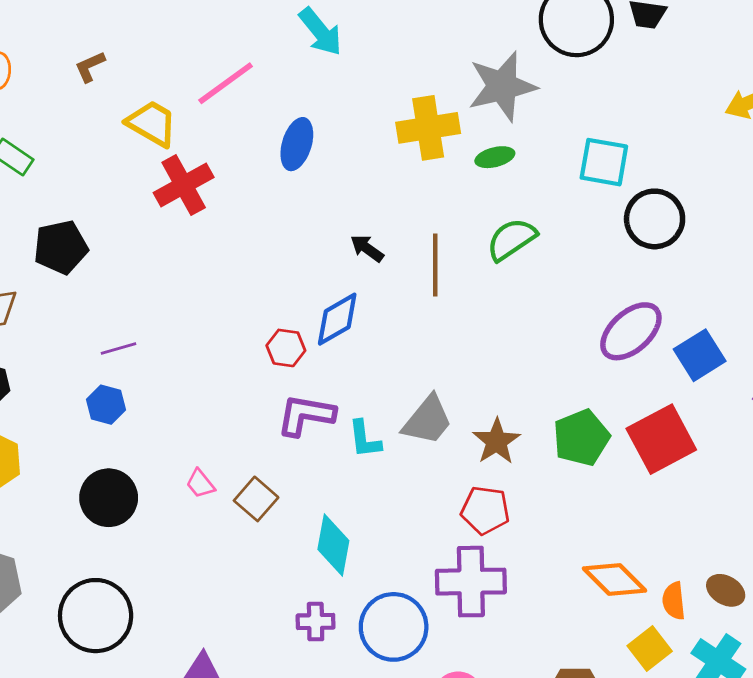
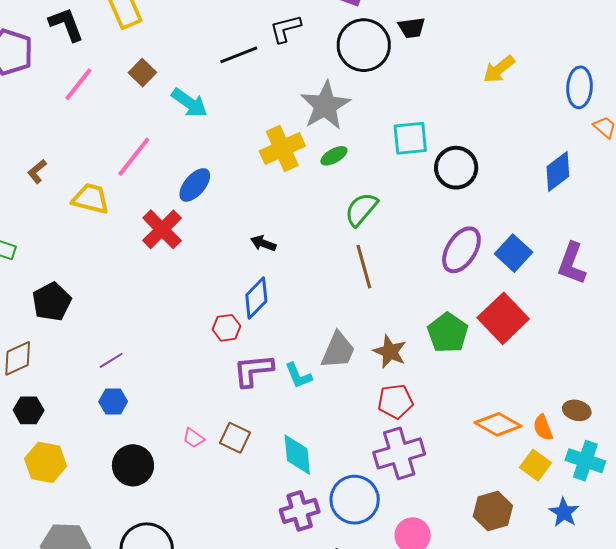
blue ellipse: (297, 144) -> (195, 185), turned 39
red cross: (184, 185) -> (162, 229), moved
brown line: (435, 265) -> (364, 267), moved
purple cross: (316, 622) -> (300, 511), size x1.4

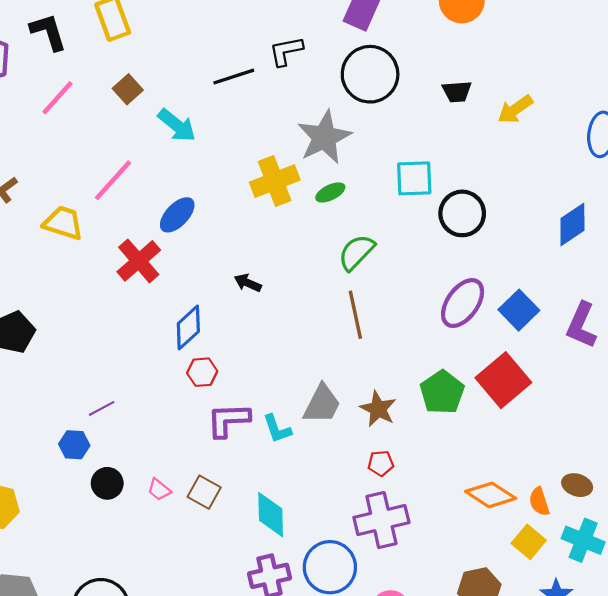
black trapezoid: (412, 28) -> (457, 92), moved
blue diamond: (256, 298) -> (188, 327), moved
purple line: (111, 360) -> (102, 408), moved
red pentagon: (395, 401) -> (381, 463), size x0.7
black circle: (133, 465) -> (107, 483), moved, size x0.7

